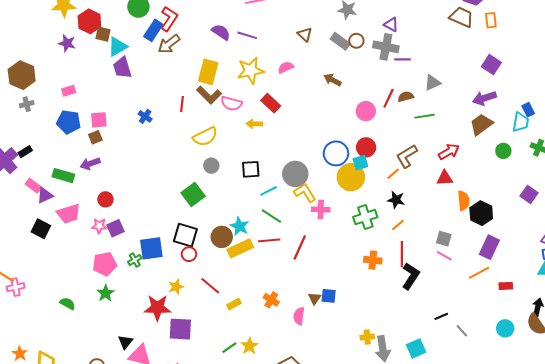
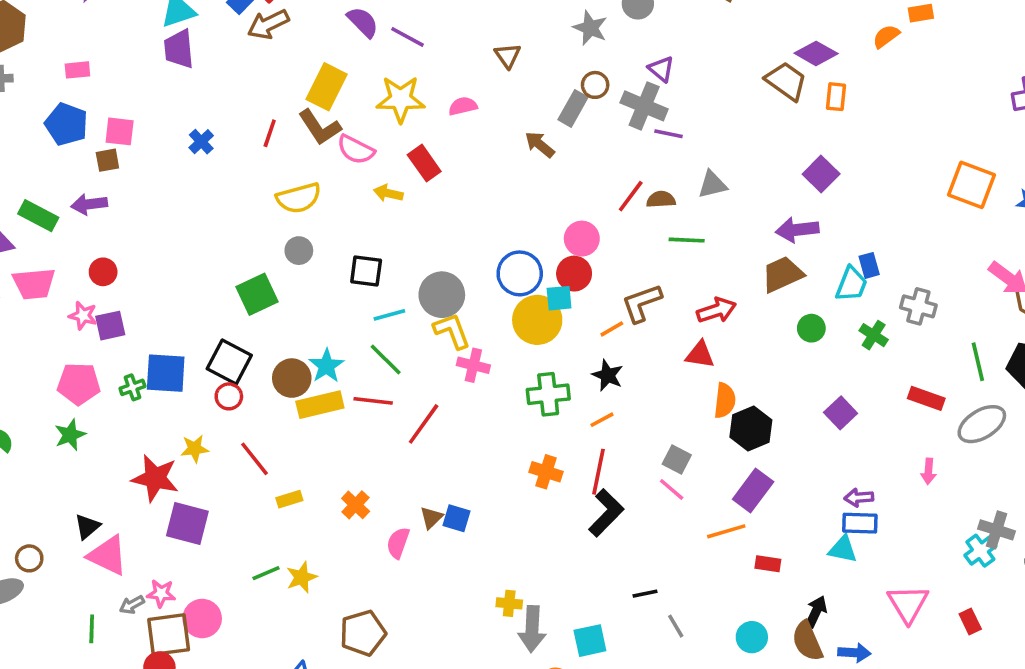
gray rectangle: (340, 41) -> (573, 108), moved, turned 72
pink circle: (366, 111) -> (582, 239), moved

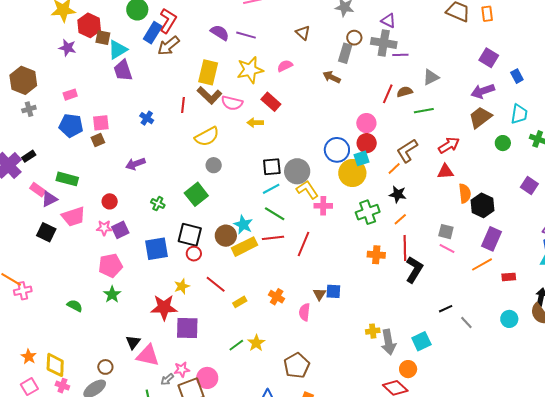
purple arrow: (89, 204) -> (135, 164), moved
blue rectangle: (869, 265) -> (517, 76), moved
black square: (366, 271) -> (272, 167), moved
green cross: (132, 387) -> (158, 204), moved, turned -32

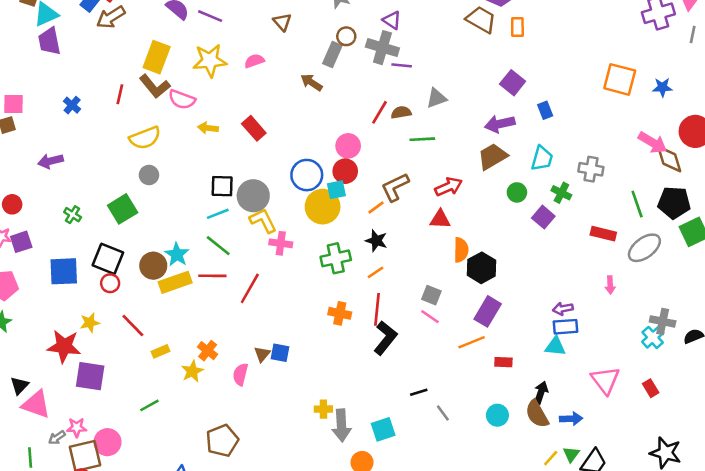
red rectangle: (271, 102) -> (254, 128), moved
purple square: (529, 186) -> (543, 217), moved
yellow star: (256, 343) -> (192, 371), moved

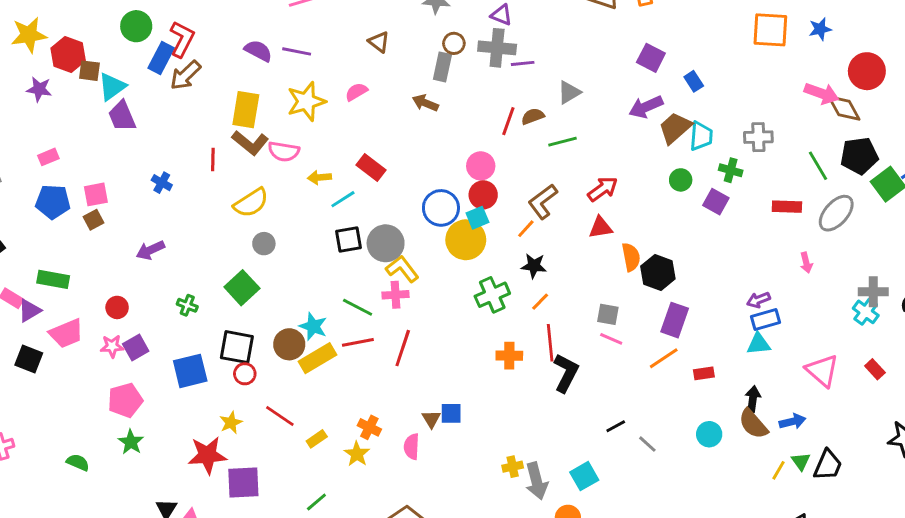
brown trapezoid: (493, 156) -> (675, 128), moved
cyan line: (218, 214) -> (343, 199), moved
pink cross: (281, 243) -> (395, 295), moved

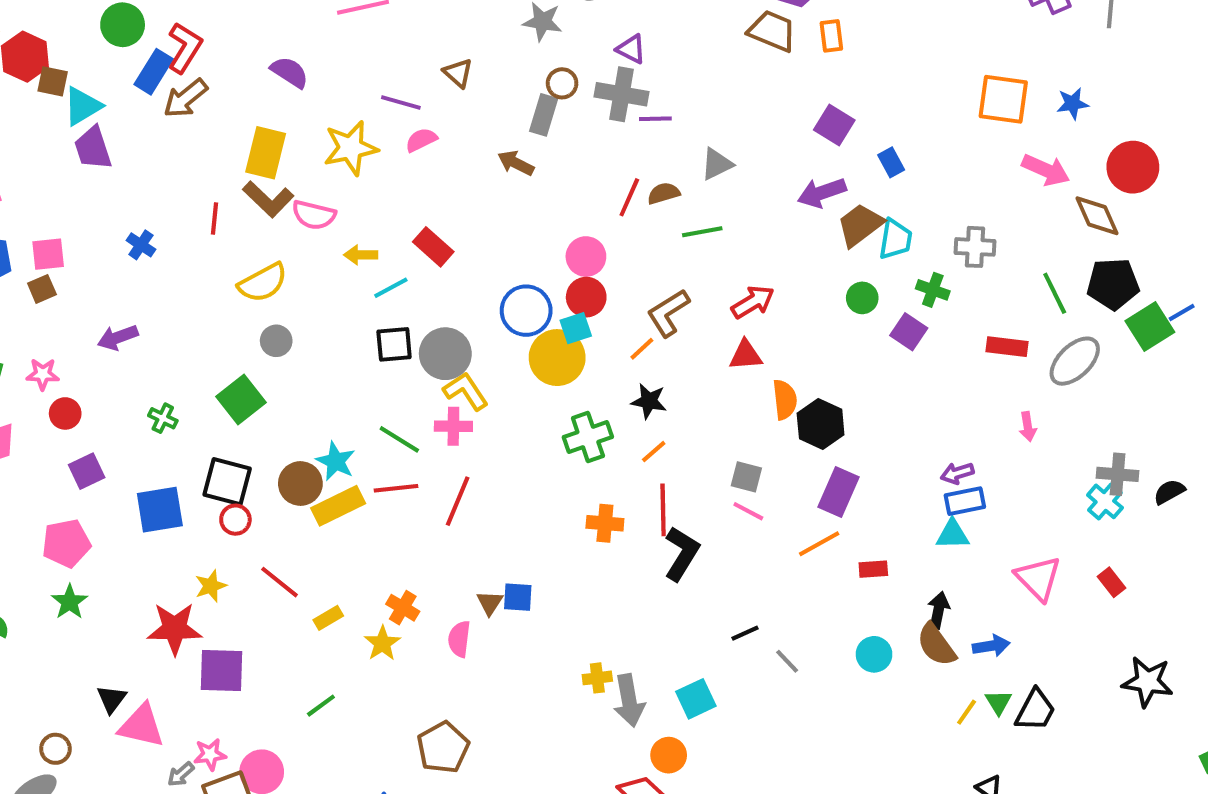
purple line: (297, 51) -> (401, 103), moved
pink arrow: (821, 93) -> (1046, 170), moved
pink star: (112, 346) -> (43, 374), moved

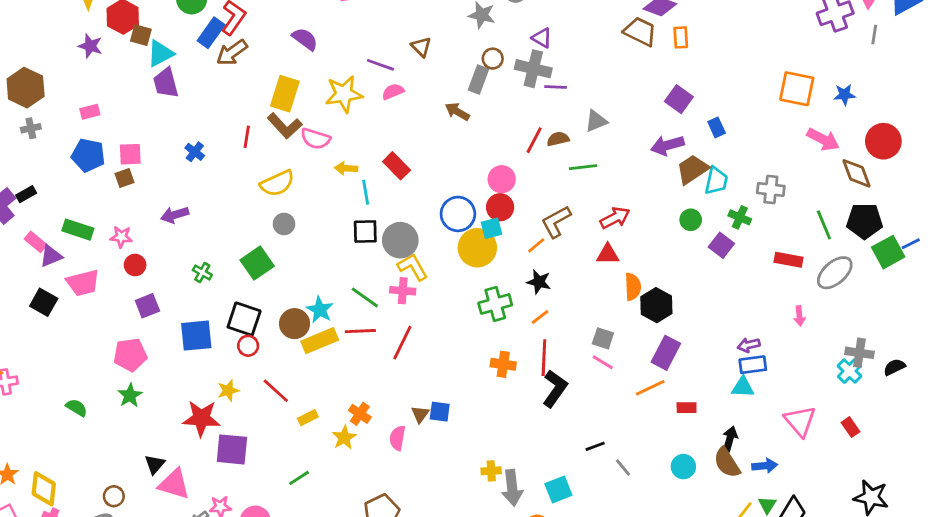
cyan line: (391, 288) -> (366, 192), turned -75

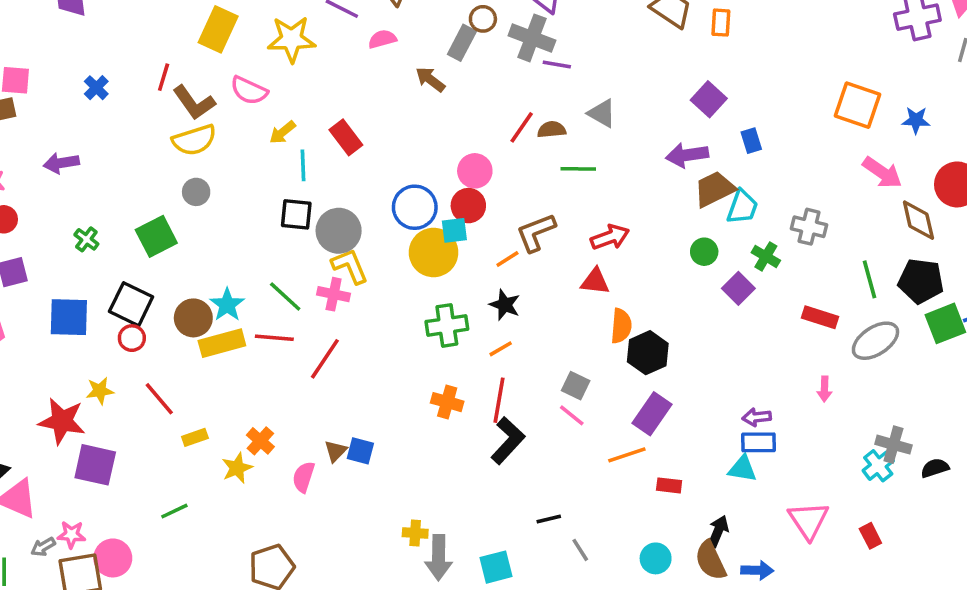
pink semicircle: (393, 92) -> (382, 39), moved
gray triangle: (596, 121) -> (602, 113), turned 45
brown L-shape: (285, 126) -> (194, 103), moved
yellow arrow: (346, 168) -> (282, 132), turned -50

